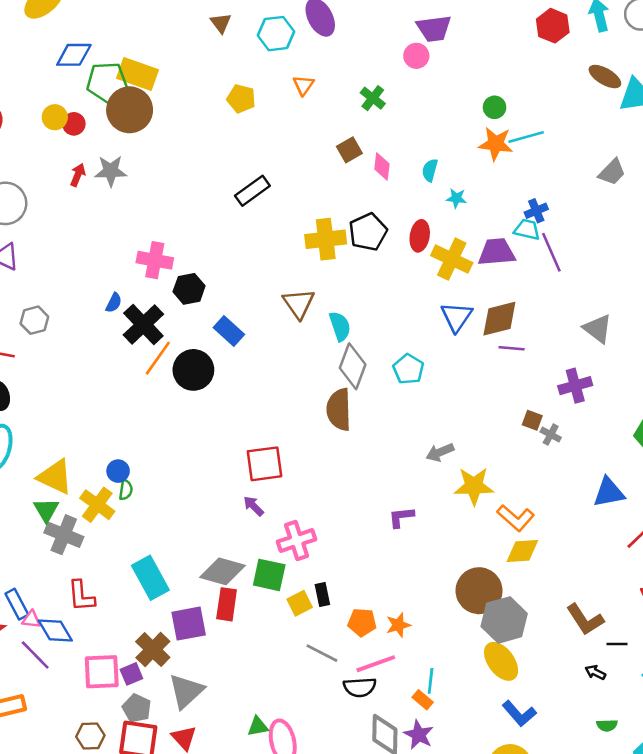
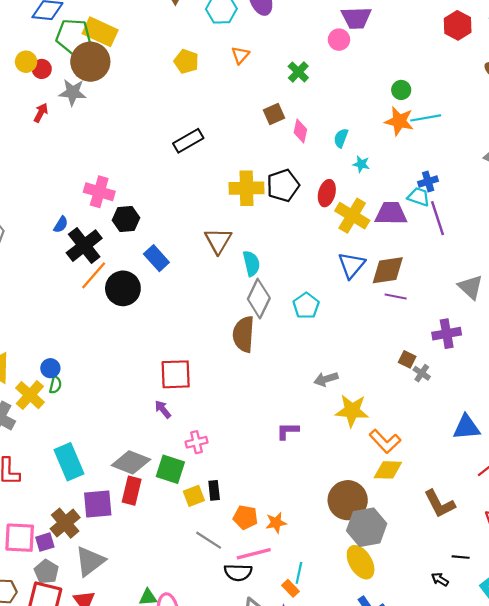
gray star: (111, 171) -> (73, 92), moved
pink cross: (297, 540) -> (196, 442), size x0.7
brown L-shape: (585, 619) -> (440, 504), moved

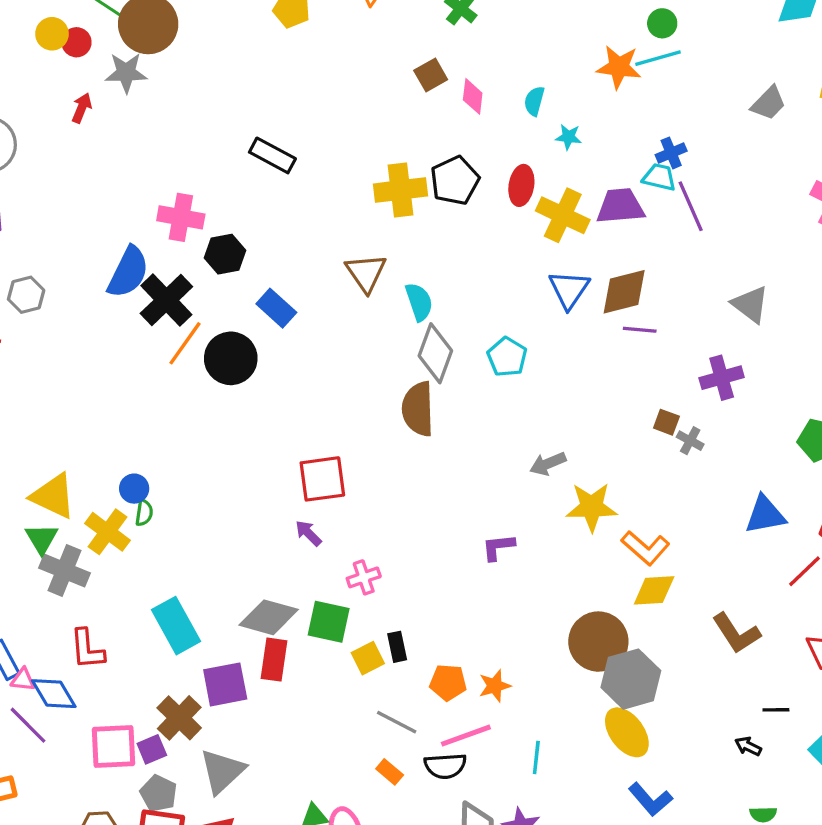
green circle: (401, 90) -> (662, 23), moved
black rectangle: (188, 141) -> (272, 155), moved, turned 64
blue semicircle: (61, 225) -> (128, 272), size x2.0
orange rectangle: (291, 588) -> (390, 772), moved

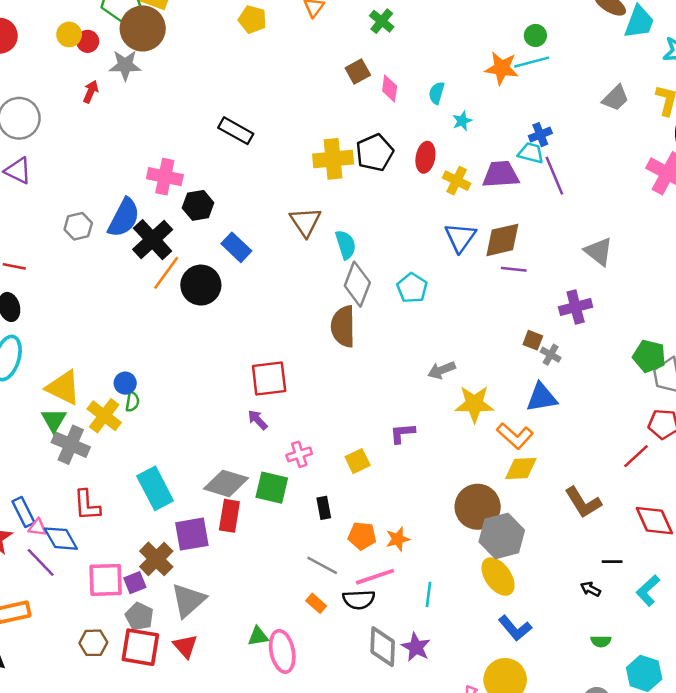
cyan star: (568, 137) -> (462, 121), turned -30
yellow cross: (563, 215) -> (457, 181), size x0.7
gray hexagon: (26, 295) -> (78, 226), moved
blue triangle: (765, 515) -> (542, 397), moved
yellow square: (368, 658) -> (358, 461), moved

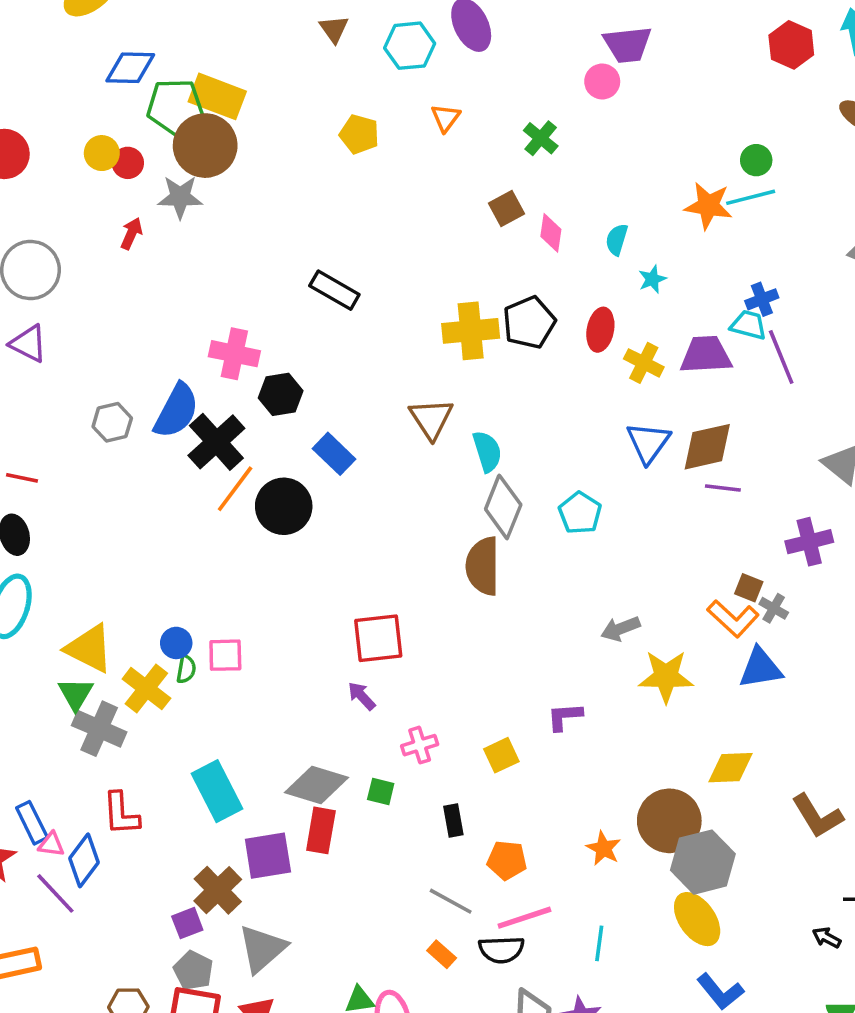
orange L-shape: (515, 436) -> (733, 619), moved
green square: (272, 488) -> (381, 792), size x0.6
blue diamond: (61, 539) -> (84, 860), turned 66
orange star: (398, 539) -> (603, 848), moved, turned -30
pink square: (106, 580) -> (225, 655), moved, size x0.7

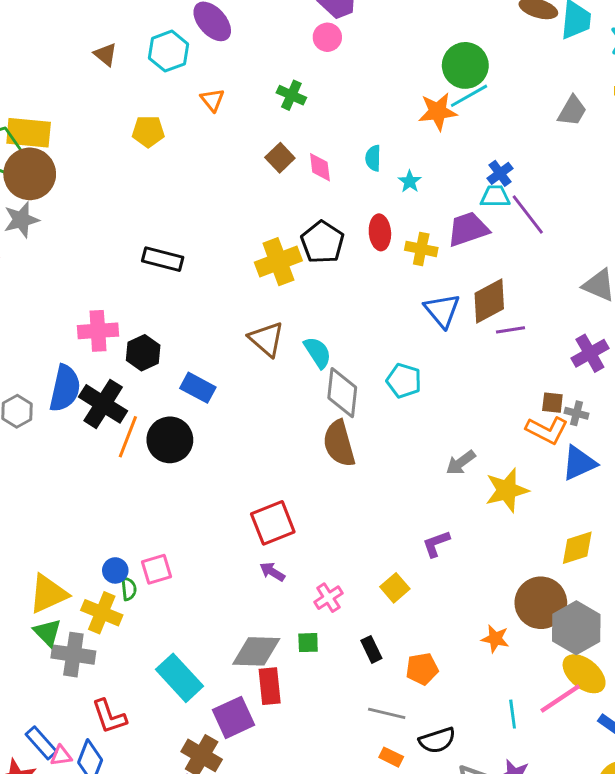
green circle: (756, 160) -> (465, 65), size x1.8
yellow triangle: (89, 649) -> (48, 594), turned -36
pink line: (524, 918) -> (560, 699), moved

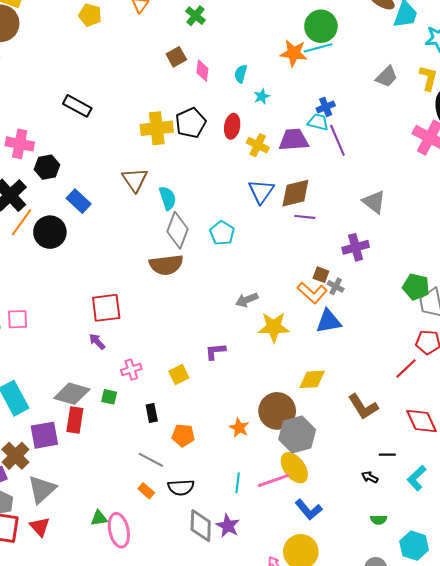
brown semicircle: (339, 443) -> (166, 265), turned -96

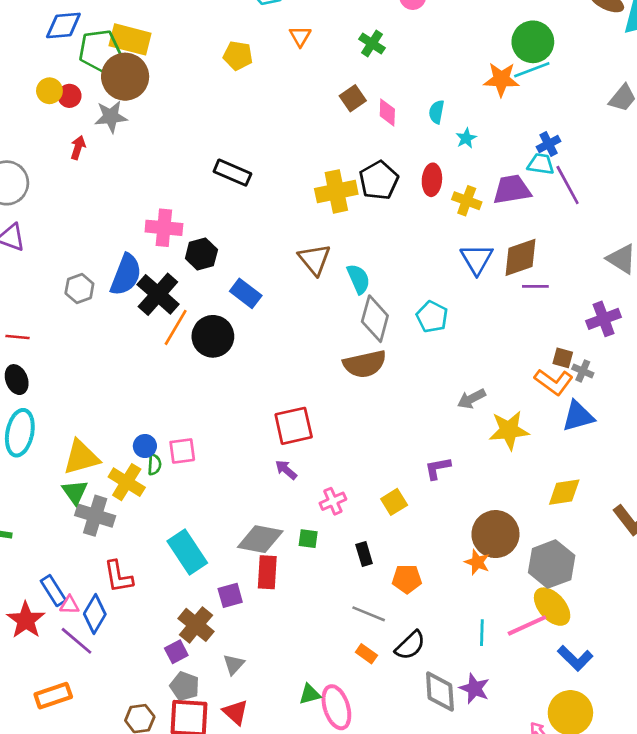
brown circle: (277, 411) -> (495, 534), moved
purple square: (44, 435) -> (230, 595), size x0.7
black semicircle: (181, 487) -> (410, 645), turned -35
gray triangle: (42, 489) -> (234, 664), size x0.6

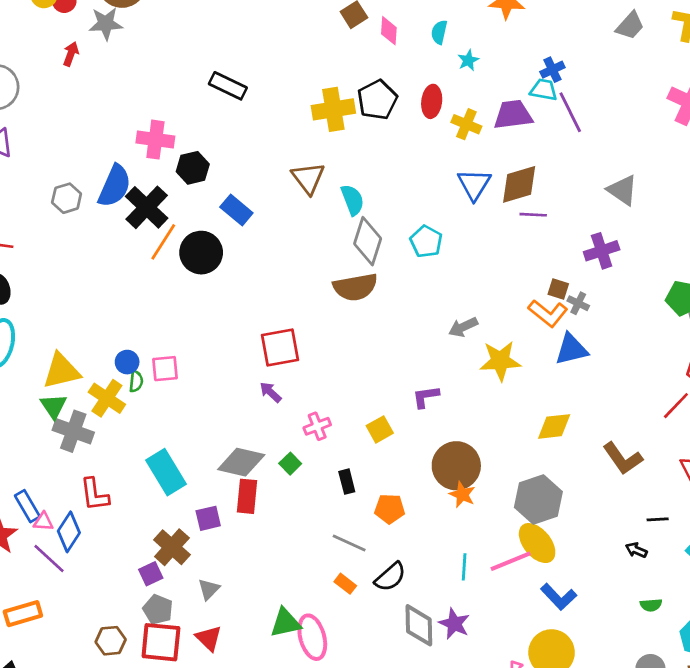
brown circle: (495, 534) -> (456, 466), moved
green square: (308, 539) -> (290, 464), turned 36
green triangle: (310, 694) -> (285, 623), size x1.4

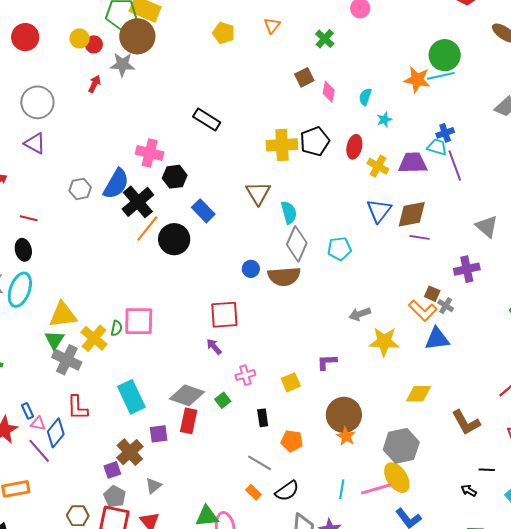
cyan pentagon: (426, 242) -> (339, 249), turned 30
blue circle: (127, 362) -> (251, 269), moved
pink square: (165, 369) -> (139, 321), size x1.5
blue rectangle: (27, 506) -> (27, 411), size x0.7

